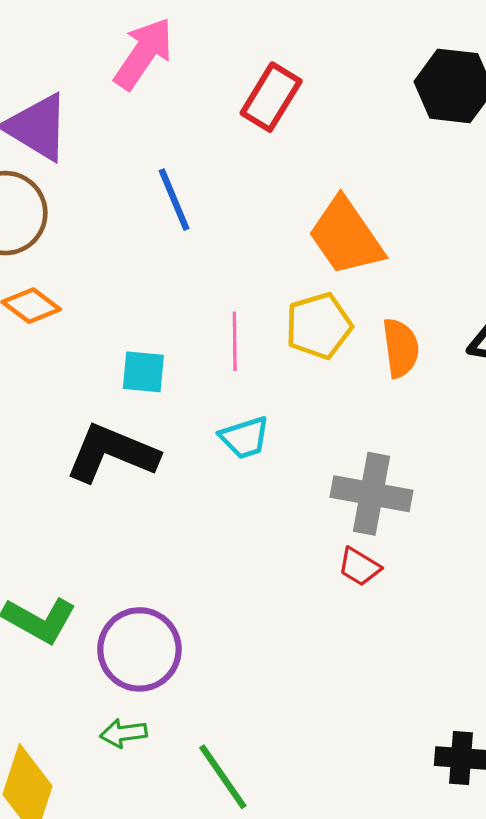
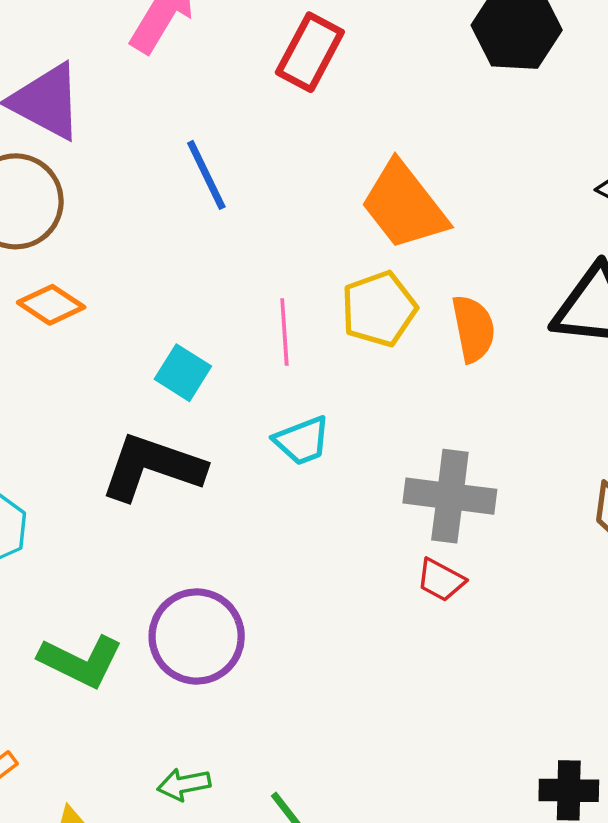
cyan square: (143, 372) -> (183, 373), turned 30
purple circle: (139, 649) -> (197, 636), moved

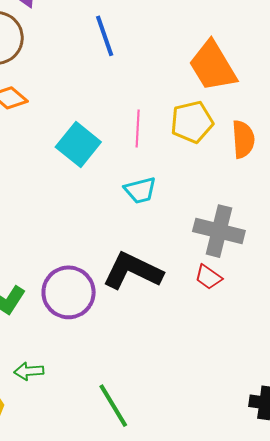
cyan square: (183, 373) -> (78, 145), size x1.4
black L-shape: (152, 467) -> (133, 271), moved
green arrow: (184, 784) -> (29, 371), moved

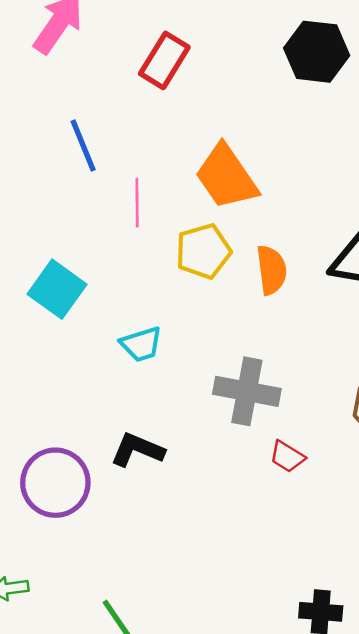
pink line: (138, 129) -> (137, 203), moved
black L-shape: (133, 271) -> (137, 450), size x0.7
red trapezoid: (208, 277) -> (287, 457), moved

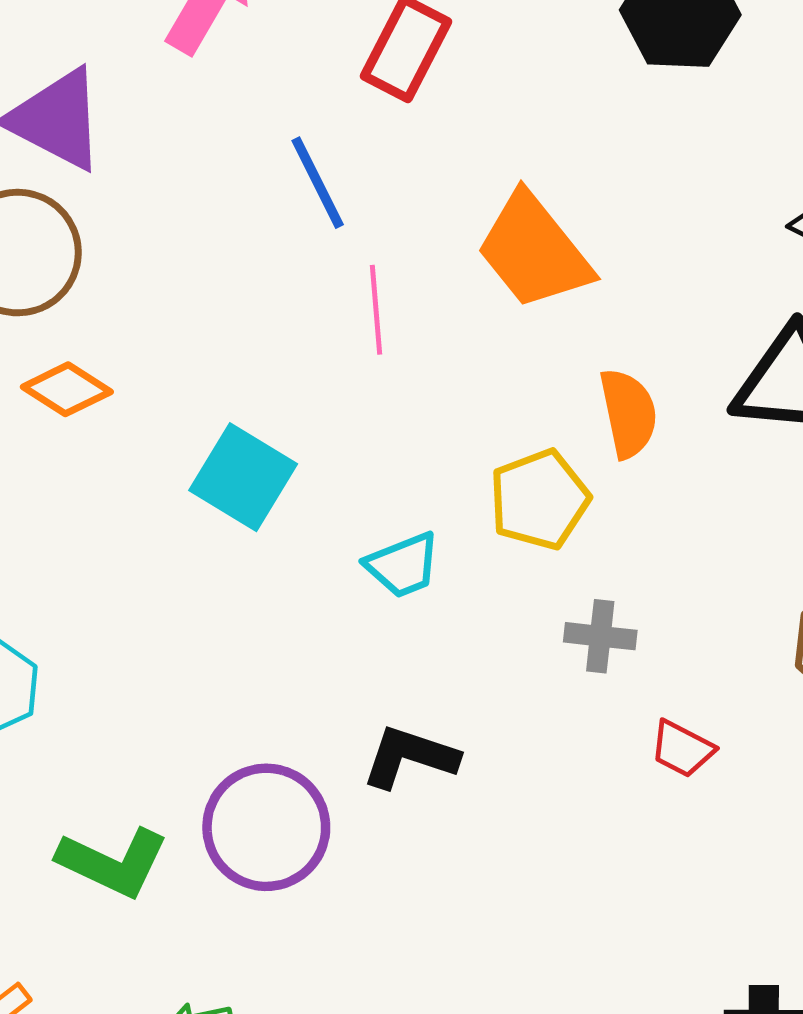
blue line: (83, 146) -> (318, 183), moved
yellow pentagon: (203, 251) -> (539, 500), moved
gray cross: (247, 391) -> (600, 636), size x0.6

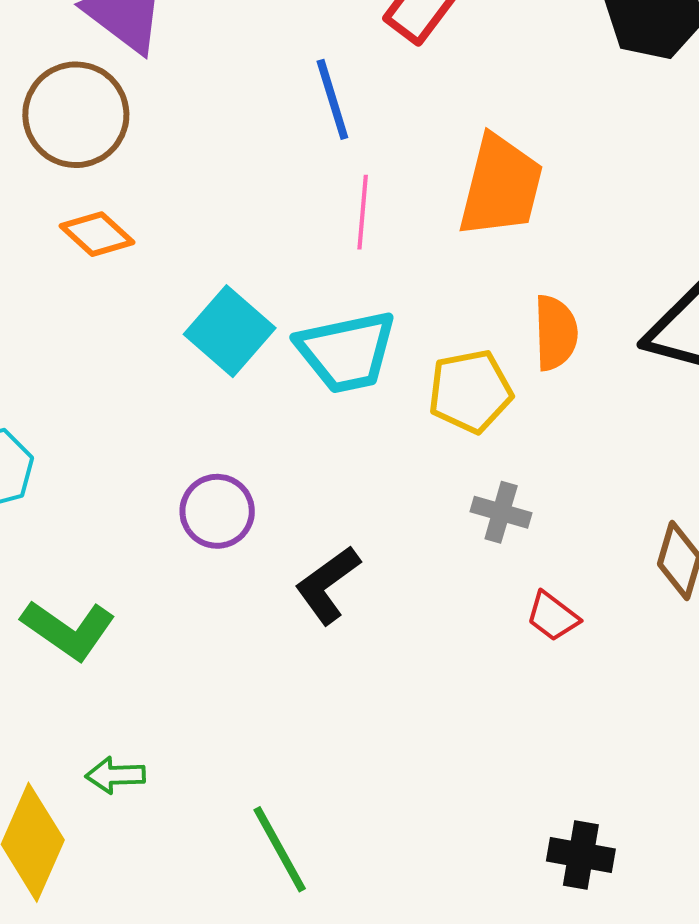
orange trapezoid: (534, 251) -> (501, 186), turned -137
cyan trapezoid: (403, 565) -> (346, 352), moved, size x1.6
black L-shape: (410, 757) -> (328, 585), turned -64
purple circle: (266, 827) -> (217, 511), moved, size x0.7

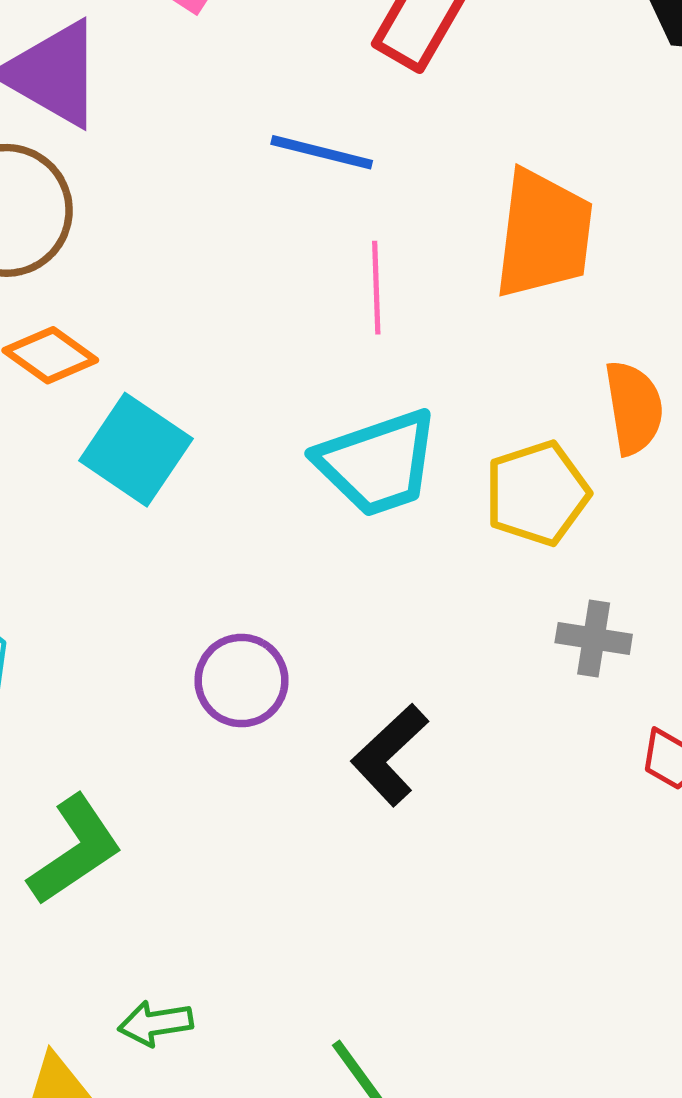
blue line: (332, 99) -> (322, 152), turned -52
cyan square: (230, 331) -> (136, 450), moved
green L-shape: (68, 630) -> (75, 850), turned -62

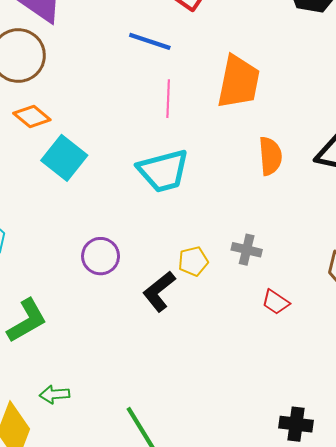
yellow pentagon: (537, 493) -> (193, 261), moved, size x0.7

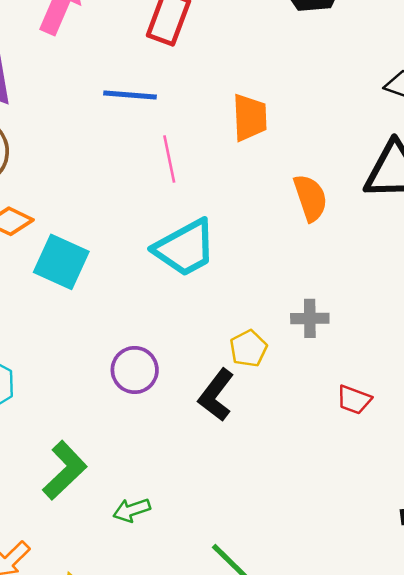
orange trapezoid: (239, 82) -> (250, 117), size x0.7
red trapezoid: (276, 302) -> (354, 400), moved
green arrow: (55, 394) -> (132, 510), moved

